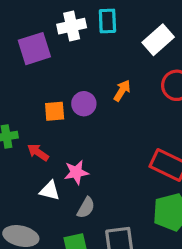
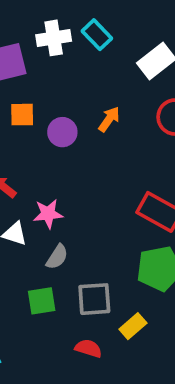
cyan rectangle: (107, 21) -> (97, 35), turned -45
orange square: (55, 111) -> (22, 115), moved

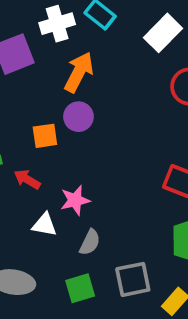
orange square: (22, 115) -> (45, 136), moved
orange arrow: (109, 119) -> (79, 72), moved, size x1.5

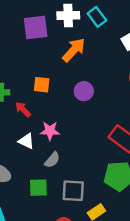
purple circle: (78, 117) -> (84, 91), moved

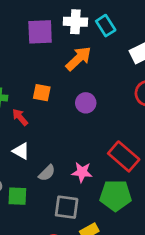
pink star: (50, 131) -> (82, 172), moved
green square: (38, 188) -> (17, 196), moved

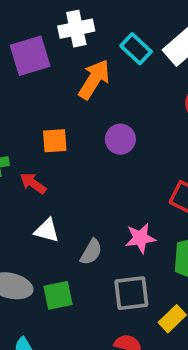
cyan rectangle: (106, 26) -> (136, 49), moved

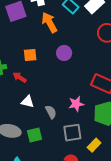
orange arrow: (94, 79) -> (49, 22), turned -60
gray semicircle: (91, 252) -> (51, 112), turned -56

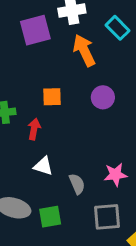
red arrow: (20, 77) -> (34, 129), turned 64

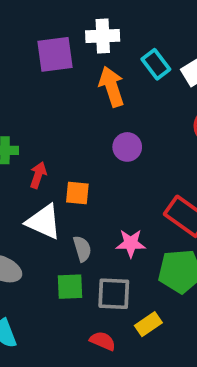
orange square: (52, 97) -> (77, 193), moved
white triangle: (43, 166) -> (44, 222), size x1.5
green square: (50, 217) -> (70, 287), moved

